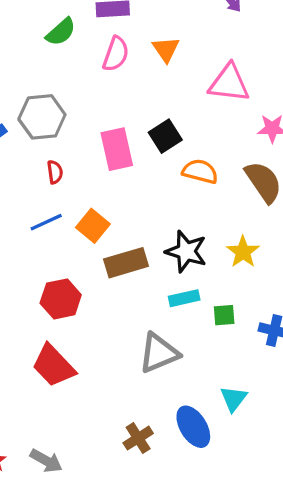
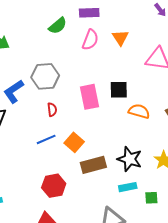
black square: (165, 136) -> (119, 90), turned 30

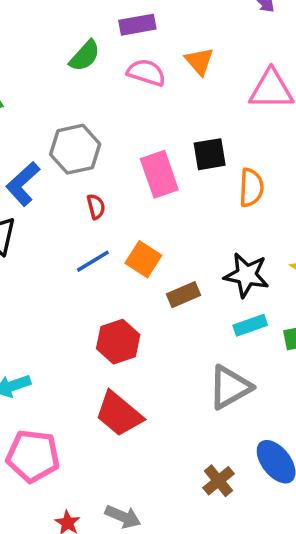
pink semicircle: (90, 40) -> (146, 73), turned -85
orange semicircle: (139, 111) -> (251, 188), turned 85
brown rectangle: (93, 165) -> (183, 295), size x0.7

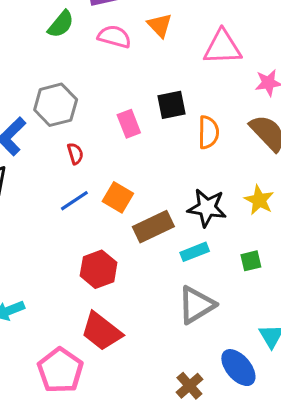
pink rectangle: (159, 174) -> (129, 124), size x0.7
brown rectangle: (183, 295) -> (153, 227), size x1.4
cyan rectangle: (250, 325) -> (195, 252), moved
pink pentagon: (33, 456) -> (60, 370), moved, turned 30

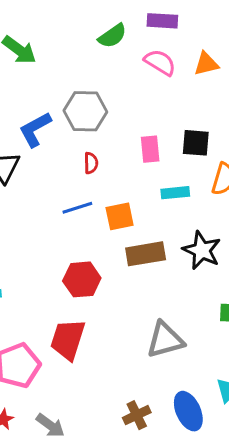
orange triangle: (160, 25) -> (206, 64), turned 44
orange square: (118, 197) -> (120, 216), turned 32
cyan rectangle: (195, 252) -> (175, 193), moved
red trapezoid: (102, 331) -> (68, 339), turned 54

